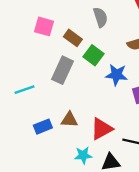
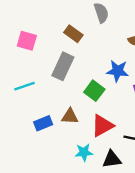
pink square: (44, 26) -> (27, 41), moved
green square: (94, 55) -> (94, 91), moved

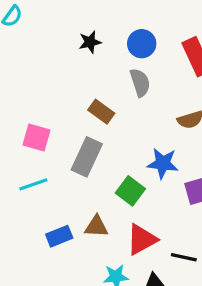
pink square: (27, 41) -> (37, 138), moved

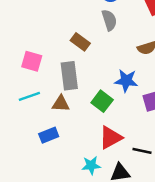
gray rectangle: (87, 157) -> (69, 76), turned -32
brown triangle: (96, 226) -> (61, 104), moved

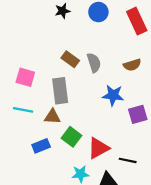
gray semicircle: (109, 20) -> (94, 63), moved
cyan line: (29, 96) -> (23, 110), turned 30
green square: (102, 101) -> (71, 137), moved

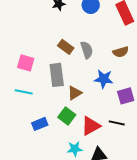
brown triangle: (52, 117) -> (75, 93), moved, turned -35
black line: (128, 160) -> (117, 123), moved

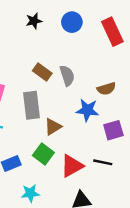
brown semicircle: (121, 52) -> (106, 89), moved
cyan star: (75, 149) -> (30, 193), moved

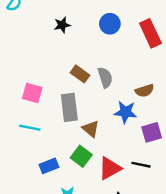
black star: (34, 21) -> (62, 25), moved
brown triangle: (53, 127) -> (91, 129), turned -48

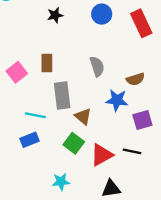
brown rectangle: (80, 74) -> (47, 63), moved, turned 54
pink square: (32, 93) -> (17, 72), moved, turned 36
cyan line: (30, 128) -> (35, 115), moved
blue rectangle: (49, 166) -> (30, 140), moved

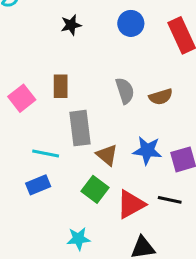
brown semicircle: (135, 79) -> (161, 97), moved
blue star: (117, 100) -> (147, 150), moved

